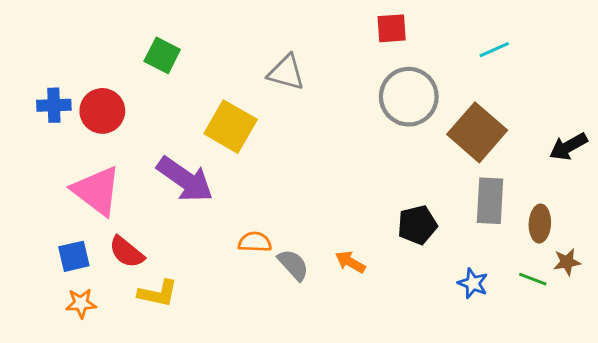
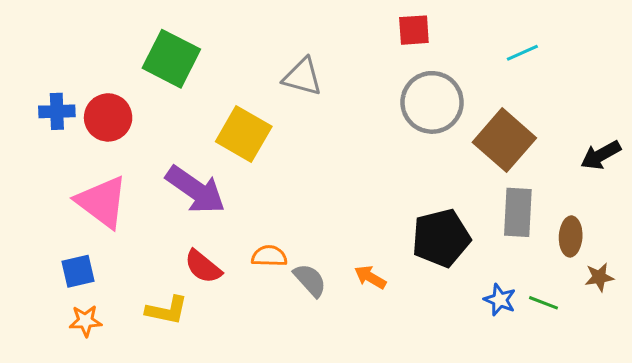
green square: (162, 55) -> (171, 59), size x1.5
black pentagon: (417, 225) -> (441, 238), size x1.4
red semicircle: (127, 252) -> (203, 267), moved
green line: (533, 279) -> (544, 303), moved

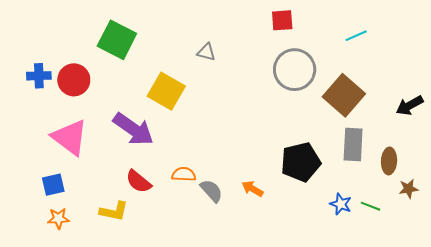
gray triangle: (302, 77) -> (206, 52), size x0.7

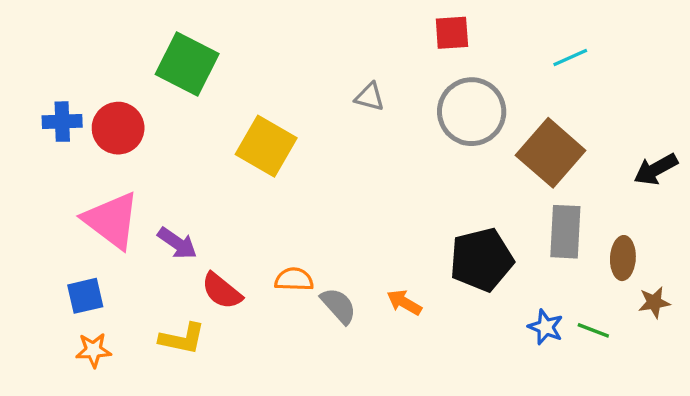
gray triangle: (206, 52) -> (370, 97), moved
purple arrow: (133, 129) -> (177, 243), moved, size x0.6

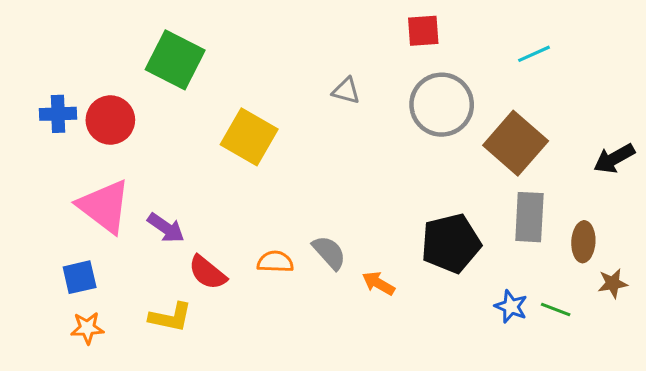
gray semicircle: (338, 306) -> (329, 253), moved

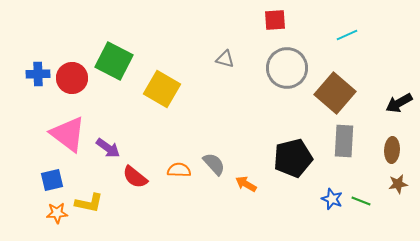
green square: (175, 60) -> (114, 61), moved
brown ellipse: (583, 242) -> (392, 150), moved
yellow L-shape: (170, 317) -> (89, 203), moved

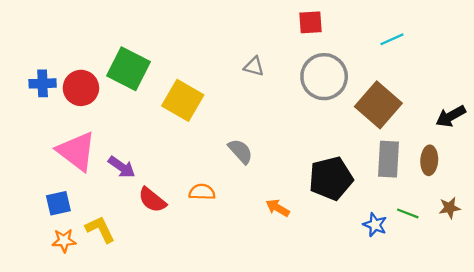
brown ellipse: (392, 150) -> (429, 160), moved
gray semicircle: (214, 164) -> (240, 151), moved
green line: (361, 201) -> (408, 213), moved
yellow L-shape: (89, 203) -> (100, 229), turned -128

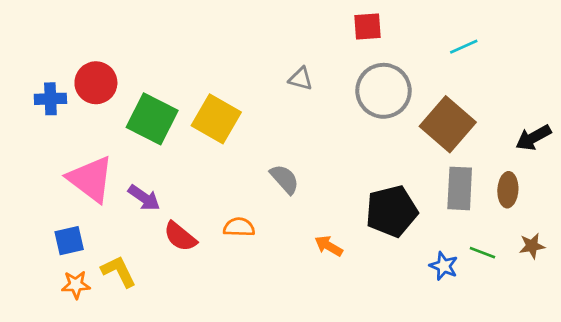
green square: (128, 69) -> (152, 119), moved
red circle: (81, 88) -> (96, 83), moved

